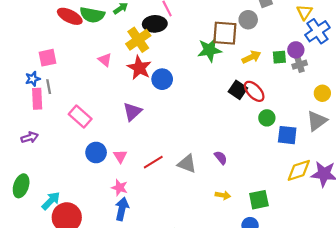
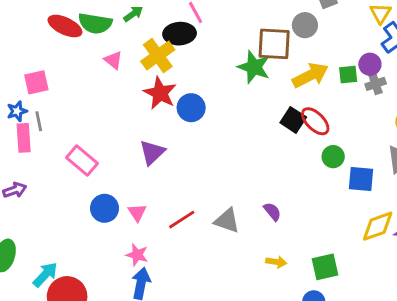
green star: (210, 50) -> (254, 67), turned 30
yellow arrow: (251, 57) -> (310, 75), size x1.4
pink triangle: (105, 60) -> (113, 60), moved

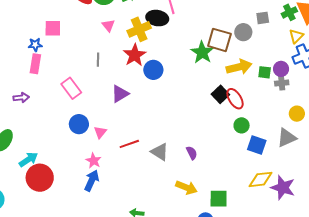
gray line: (39, 121) -> (98, 60), moved
yellow arrow: (276, 262) -> (186, 188), size x1.5

